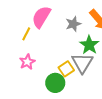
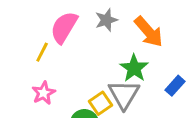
gray star: (73, 24) -> (106, 20), moved

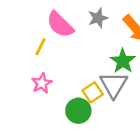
pink semicircle: (64, 27) -> (60, 25), turned -76

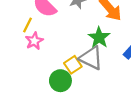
pink star: (42, 83) -> (34, 41), moved
gray triangle: (114, 85) -> (91, 58), turned -35

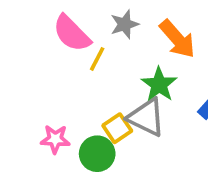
yellow line: (27, 25) -> (97, 59), moved
pink star: (34, 41) -> (55, 139), moved, turned 30

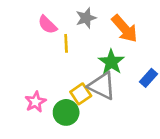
pink semicircle: (72, 33) -> (47, 25), size x0.7
yellow line: (97, 59) -> (66, 43), turned -30
pink star: (55, 139) -> (35, 102), turned -30

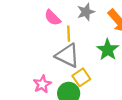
gray triangle: (102, 86) -> (67, 56), moved

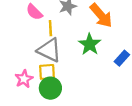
yellow square: (81, 77) -> (47, 72), moved, turned 30

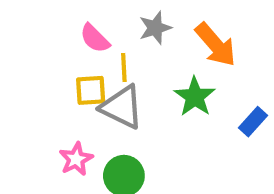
yellow square: (47, 72) -> (91, 90), moved

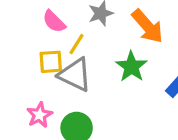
yellow line: (124, 67) -> (77, 44), turned 35

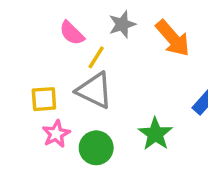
yellow square: (51, 62) -> (44, 99), moved
green star: (131, 67) -> (155, 134), moved

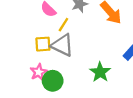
yellow square: (44, 99) -> (43, 44), moved
green circle: (96, 148) -> (53, 81), moved

